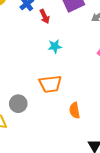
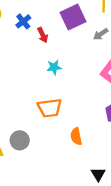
gray circle: (18, 104) -> (20, 140), moved

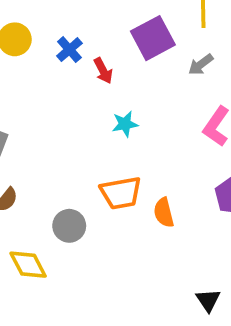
orange semicircle: (76, 136) -> (164, 213), moved
gray circle: (20, 140) -> (69, 226), moved

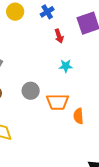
blue cross: (69, 50) -> (47, 12), moved
gray circle: (69, 226) -> (31, 91), moved

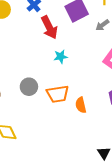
red arrow: (59, 36) -> (49, 27), size x1.6

